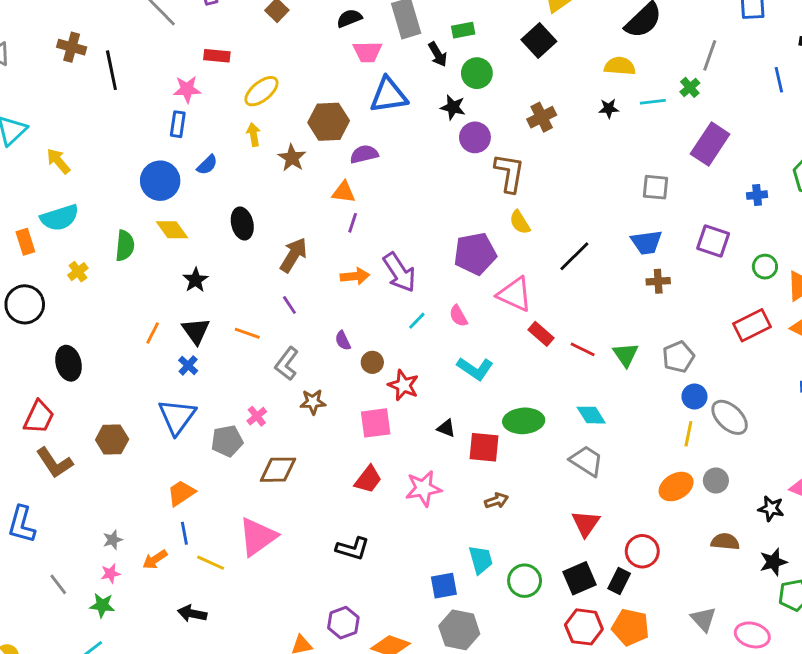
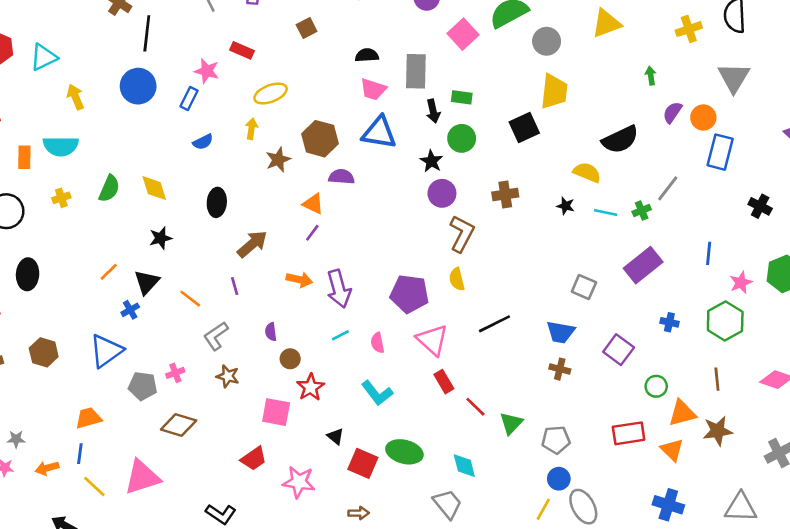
blue line: (779, 80) -> (709, 253), moved
blue circle: (160, 181) -> (138, 86), moved

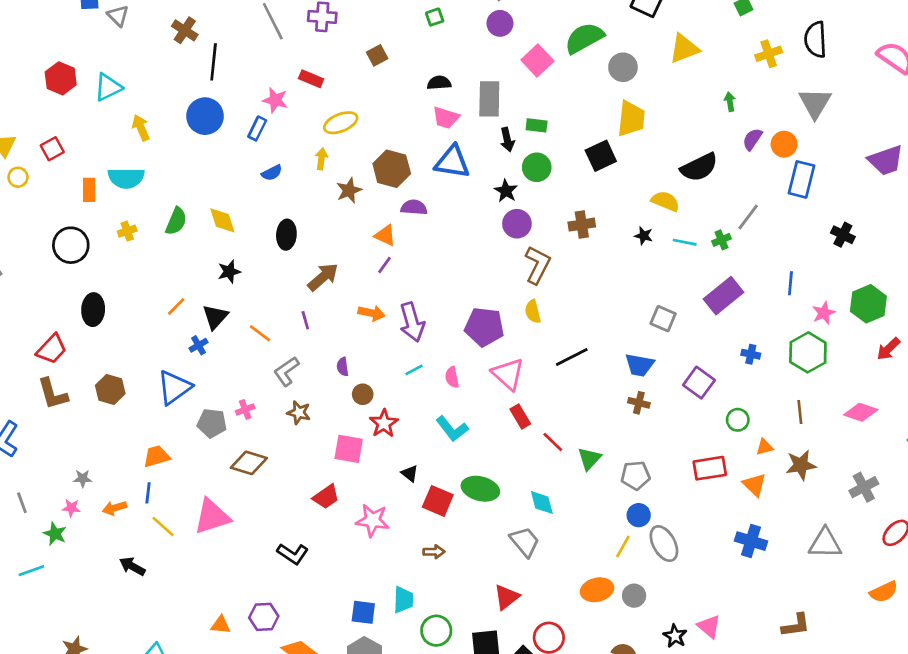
orange triangle: (682, 413) -> (765, 447), size x0.6

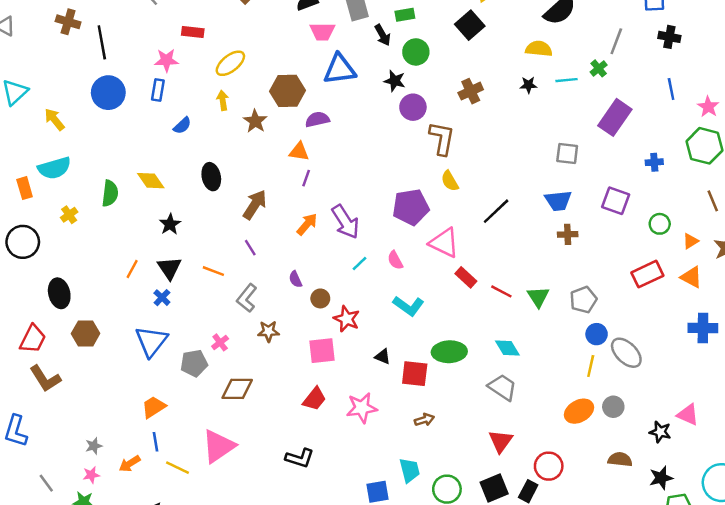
black cross: (843, 235) -> (669, 37), moved
orange arrow: (371, 313) -> (307, 224), turned -45
brown hexagon: (110, 389) -> (86, 334), moved

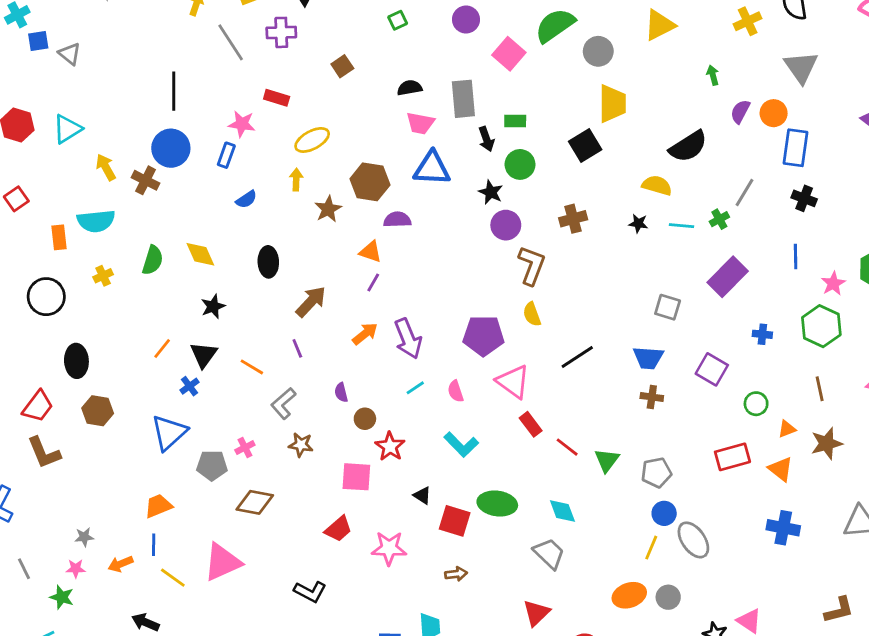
brown cross: (68, 22) -> (146, 180), moved

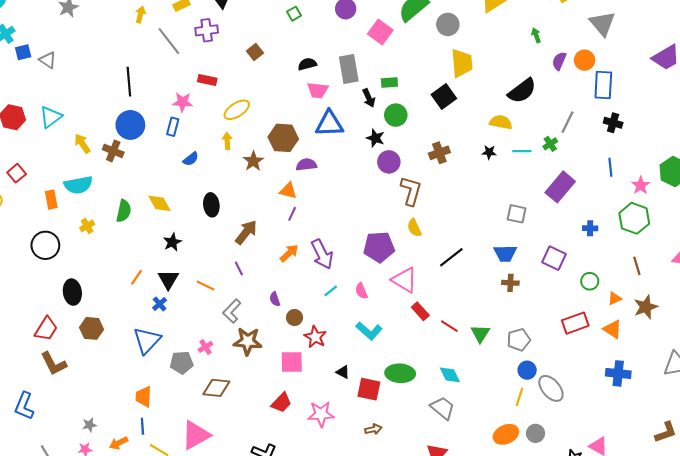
brown star: (301, 445) -> (248, 341), size x1.5
orange trapezoid: (158, 506) -> (144, 397), turned -60

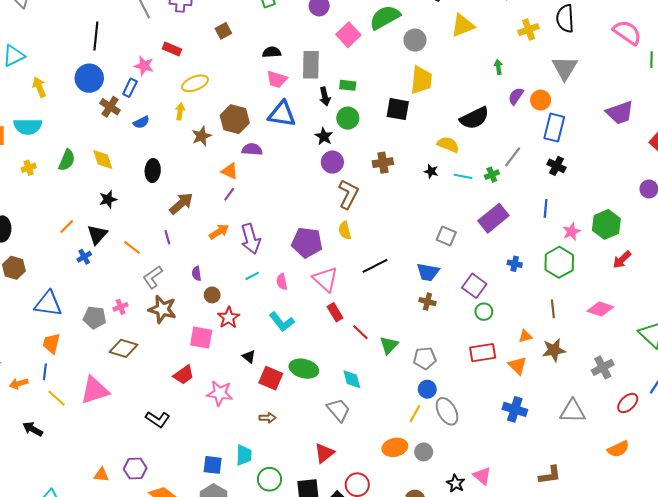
black square: (444, 97) -> (398, 109), turned 35
brown cross: (113, 151) -> (110, 107), moved
green circle: (590, 281) -> (484, 312), moved
blue triangle: (147, 340) -> (48, 304), moved, turned 44

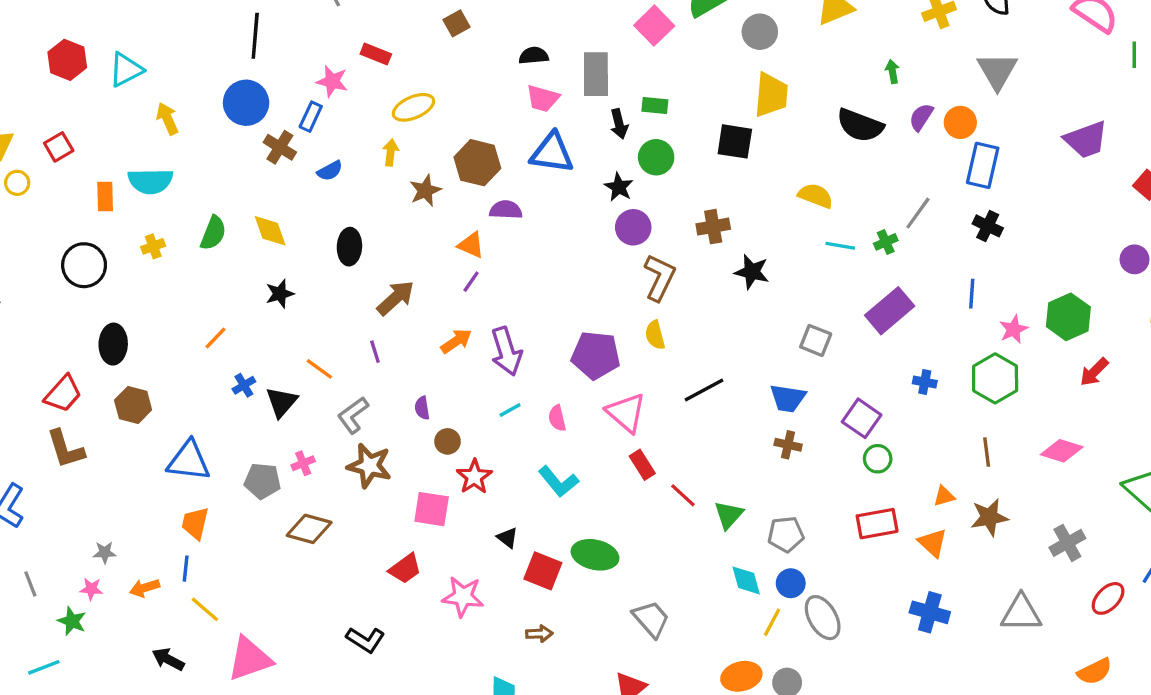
black semicircle: (474, 118) -> (860, 125), moved, turned 48
black star: (431, 171) -> (752, 272), moved, size x1.5
black triangle: (97, 235) -> (282, 402), moved
cyan diamond: (352, 379) -> (746, 580), moved
pink triangle: (95, 390) -> (250, 659), moved

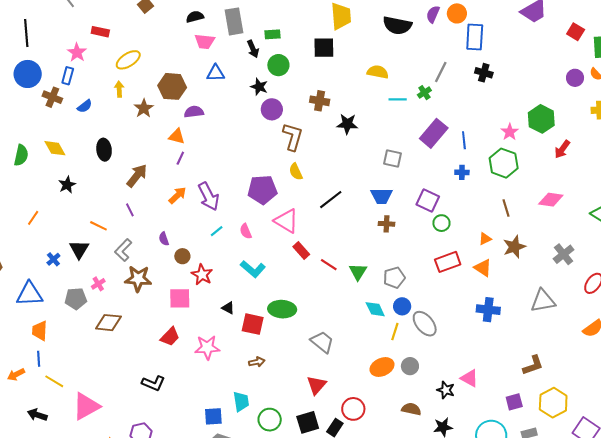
pink star: (332, 81) -> (77, 52), turned 30
blue triangle: (552, 153) -> (216, 73), size x0.7
brown cross: (713, 227) -> (320, 101), turned 30
blue line: (972, 294) -> (464, 140), moved
blue cross: (244, 385) -> (53, 259), moved

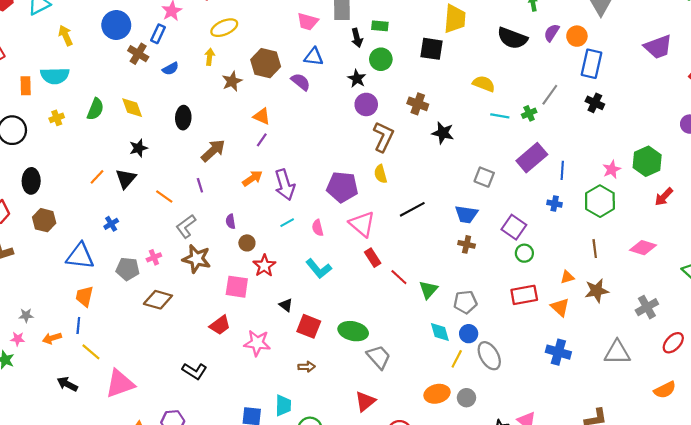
purple semicircle: (194, 112) -> (301, 82), moved, turned 36
black triangle: (79, 249) -> (126, 179), moved
green ellipse: (282, 309) -> (353, 331), moved

